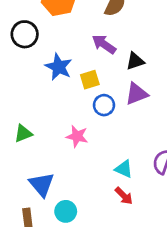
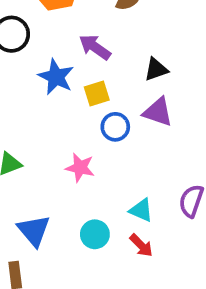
purple arrow: (104, 44) -> (95, 47), moved
purple triangle: (137, 94) -> (158, 112), turned 40
cyan circle: (66, 211) -> (95, 234), moved

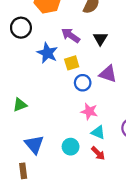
black triangle: (156, 69) -> (100, 39), moved, turned -40
pink star: (80, 168) -> (89, 111), moved

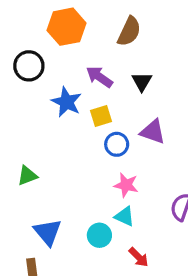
cyan triangle: (98, 132) -> (125, 216), moved
red arrow: (98, 153) -> (139, 257), moved

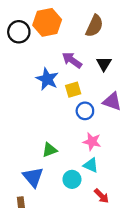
black circle: (29, 66) -> (19, 32), moved
green triangle: (27, 176) -> (50, 150), moved

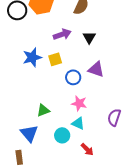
purple arrow: (72, 60) -> (62, 34), turned 126
blue star: (47, 79) -> (32, 57), moved, turned 30
yellow square: (73, 90) -> (55, 59), moved

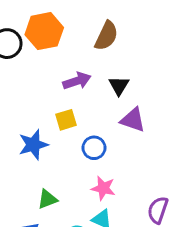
blue star: (32, 57) -> (33, 145), moved
purple triangle: (96, 69) -> (133, 120), moved

